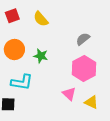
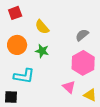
yellow semicircle: (41, 19) -> (42, 27), moved

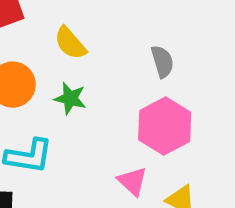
gray semicircle: (82, 35) -> (162, 62), turned 112

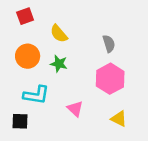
pink triangle: (132, 181) -> (75, 109), moved

